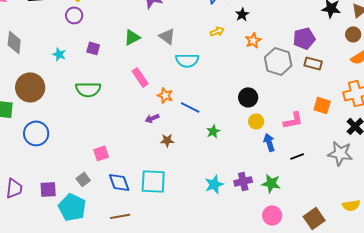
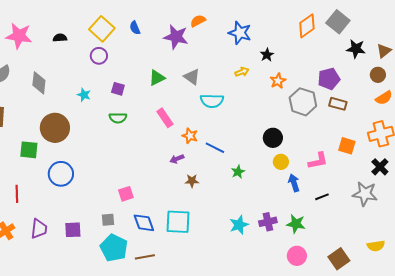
green semicircle: (88, 89) -> (118, 118), moved, size x0.7
gray square: (83, 179) -> (108, 220), turned 32
cyan pentagon: (72, 207) -> (114, 248), moved

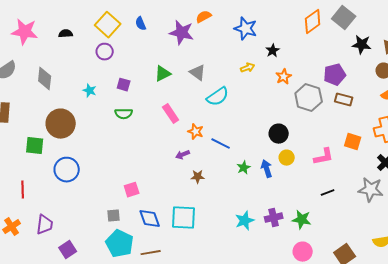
cyan semicircle: (212, 101) -> (218, 97), turned -35
blue arrow: (294, 183) -> (267, 169), moved
purple square: (73, 230) -> (68, 250), moved, turned -30

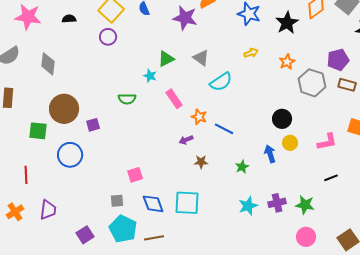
black star: (273, 51) -> (287, 23), moved, size x1.6
purple square: (124, 85) -> (93, 125), moved, turned -32
cyan star: (90, 91) -> (150, 76), moved
green star: (244, 168) -> (242, 167), moved
purple square: (68, 250) -> (85, 235), moved

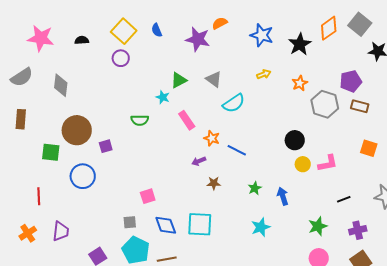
pink L-shape: (327, 142) -> (328, 163), moved
blue arrow: (270, 154) -> (283, 196), moved
purple cross: (277, 203) -> (358, 230), moved
green star: (305, 205) -> (318, 226), turned -30

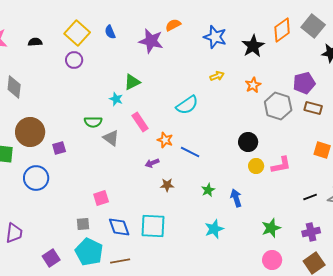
gray triangle: (214, 79) -> (111, 138), moved
black line: (344, 199) -> (310, 197), moved

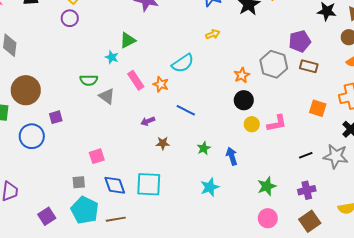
orange star: (253, 85) -> (242, 75), moved
orange star: (165, 140) -> (161, 84), moved
purple square: (59, 148) -> (56, 117), moved

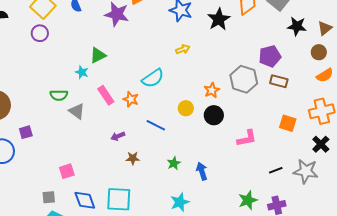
yellow circle: (252, 124) -> (186, 108), moved
green star: (267, 186) -> (248, 200), moved

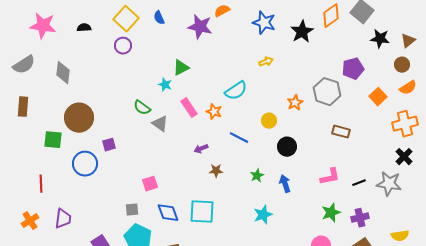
brown rectangle: (279, 81) -> (341, 132), moved
green semicircle: (59, 95) -> (142, 108), turned 36
black circle: (214, 115) -> (287, 147), moved
orange square: (288, 123) -> (378, 97), moved, turned 30
pink L-shape: (247, 138) -> (330, 177), moved

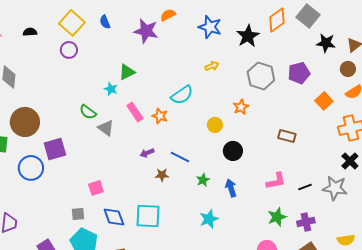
gray hexagon: (327, 92) -> (261, 76), moved
blue line: (239, 138) -> (180, 157), moved
purple square: (109, 145) -> (55, 149), size x1.6

